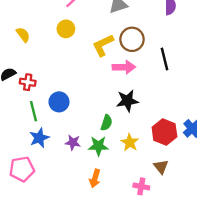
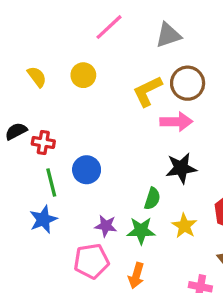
yellow circle: (66, 29) -> (83, 75), moved
blue star: (39, 138) -> (43, 219), moved
pink pentagon: (22, 169) -> (91, 261), moved

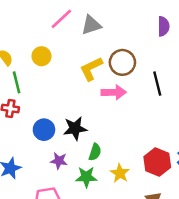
gray triangle: (168, 35) -> (91, 25), moved
black star: (181, 168) -> (75, 128), moved
green line: (51, 183) -> (17, 82), moved
purple star: (106, 226) -> (59, 161), moved

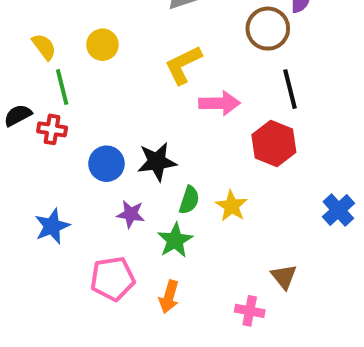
brown circle: (122, 62) -> (268, 29), moved
red hexagon: (157, 162) -> (274, 144), moved
yellow star: (120, 173) -> (232, 206), moved
green star: (86, 177) -> (175, 240), turned -30

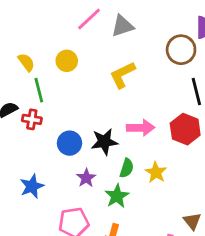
pink arrow: (219, 103) -> (141, 128), moved
purple star: (131, 214) -> (86, 178), turned 30

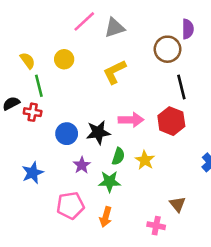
green star: (117, 196) -> (110, 182), turned 30

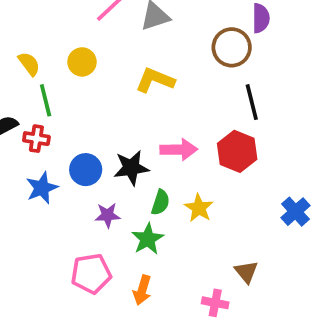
yellow L-shape: (115, 72) -> (155, 80), turned 48
purple star: (82, 165) -> (108, 215), turned 30
blue star: (33, 173) -> (42, 188), moved
green star: (110, 182) -> (148, 239), turned -30

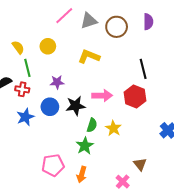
brown circle: (232, 47) -> (117, 27), moved
purple star: (108, 215) -> (57, 82), moved
pink cross: (215, 303) -> (123, 182), turned 32

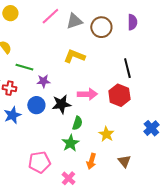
yellow circle: (48, 46) -> (10, 13), moved
green line: (27, 68) -> (24, 67), moved, turned -60
yellow star: (113, 128) -> (106, 134), moved
orange arrow: (82, 174) -> (91, 161), moved
pink cross: (123, 182) -> (68, 178), moved

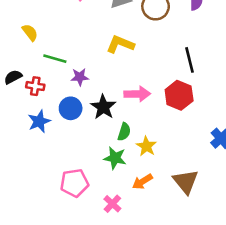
black star: (61, 104) -> (103, 107), turned -30
yellow star: (106, 134) -> (146, 146), moved
green star: (70, 143) -> (115, 158), turned -30
orange arrow: (91, 161) -> (142, 182), turned 42
brown triangle: (124, 161) -> (186, 182), size x1.5

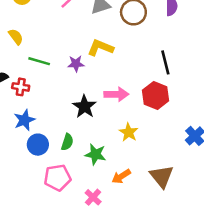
purple star: (80, 77) -> (76, 64), moved
blue circle: (71, 108) -> (38, 145), moved
green semicircle: (124, 132) -> (67, 142), moved
yellow star: (146, 146) -> (129, 132), moved

